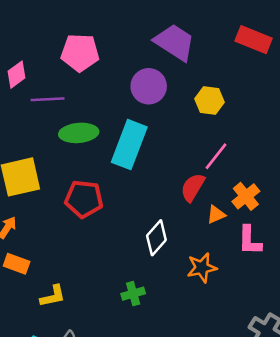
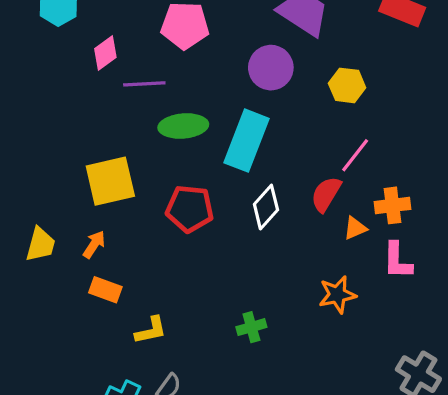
orange cross: (246, 196) -> (392, 205), turned 32
white diamond: (156, 238) -> (266, 207), moved

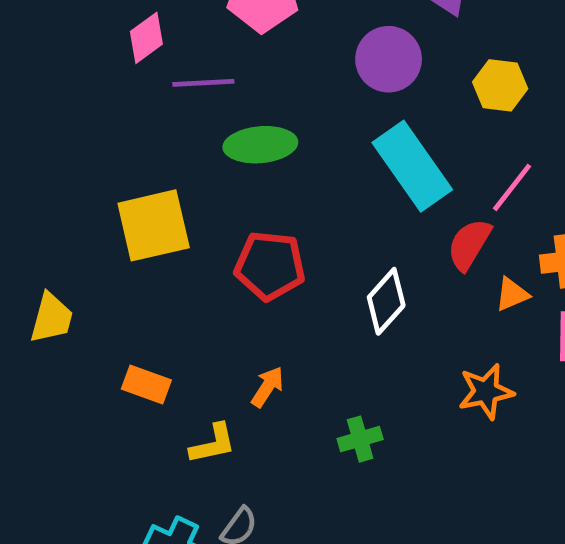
cyan rectangle: (247, 141) -> (412, 166), moved, turned -56
white diamond: (266, 207) -> (386, 301), moved
orange arrow: (94, 244) -> (267, 387), moved

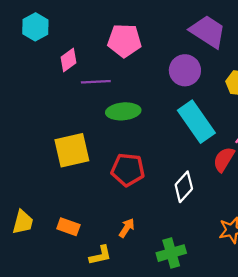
yellow trapezoid: (51, 318) -> (23, 222), moved
green cross: (360, 439) -> (171, 253), size x1.4

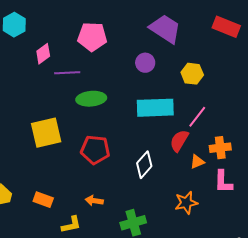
purple circle: (185, 70) -> (145, 63), size x0.7
cyan rectangle: (196, 122) -> (155, 108), turned -57
orange arrow: (127, 228) -> (94, 201), turned -114

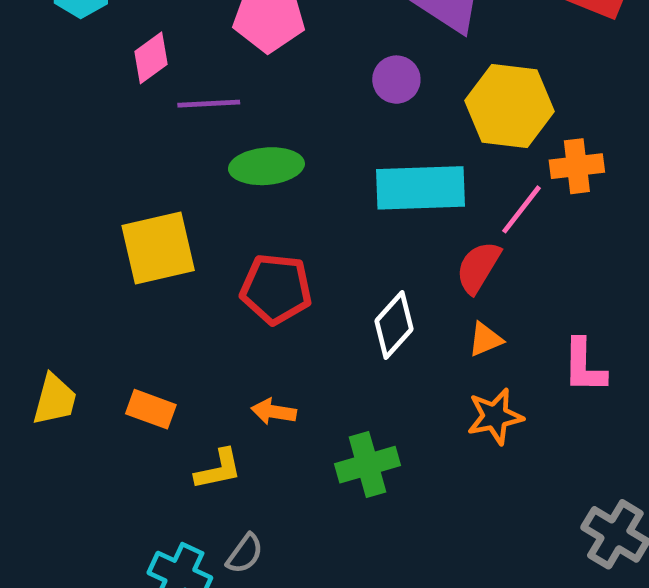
yellow hexagon: (192, 74) -> (510, 106), size x1.6
orange cross: (220, 148) -> (577, 166), moved
orange triangle: (197, 162) -> (485, 339), moved

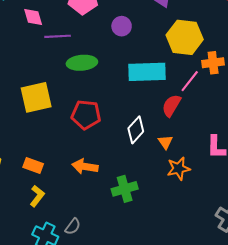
pink diamond: (151, 58) -> (33, 17), turned -70
purple circle: (396, 80) -> (122, 26), moved
orange triangle: (485, 339) -> (165, 142), moved, turned -42
orange arrow: (274, 412) -> (85, 166), size x1.4
yellow L-shape: (218, 469) -> (37, 196), moved, turned -40

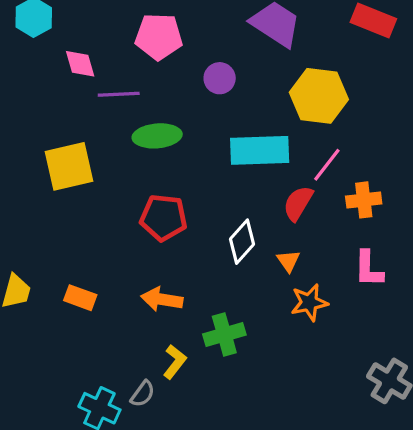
orange cross: (213, 63) -> (364, 200), moved
yellow square: (36, 97) -> (69, 166), moved
yellow L-shape: (37, 196) -> (175, 362), moved

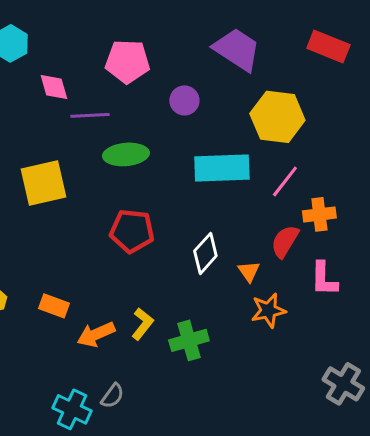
red semicircle: (298, 203) -> (285, 241), moved
orange arrow: (162, 299) -> (96, 334), moved, turned -33
yellow L-shape: (175, 362) -> (142, 324), moved

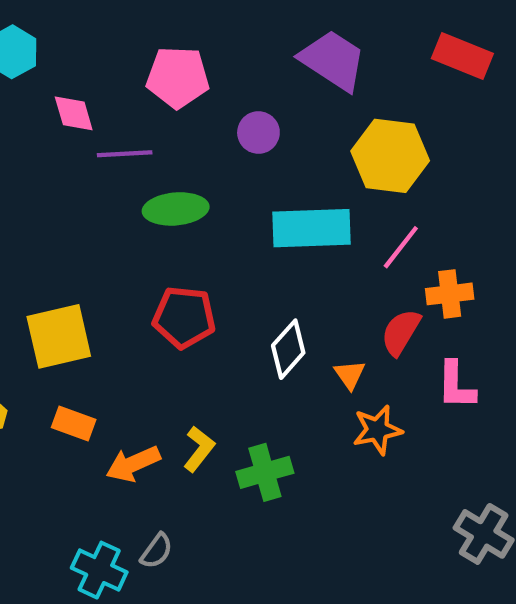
yellow square: (43, 183) -> (59, 336), moved

